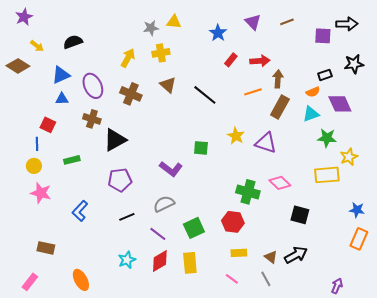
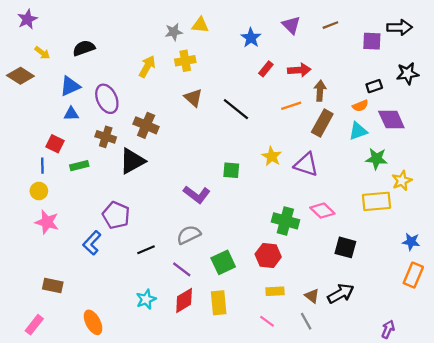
brown cross: (131, 94) -> (146, 125), moved
green rectangle: (72, 160) -> (79, 166), moved
purple pentagon: (120, 180) -> (116, 215), moved, turned 30

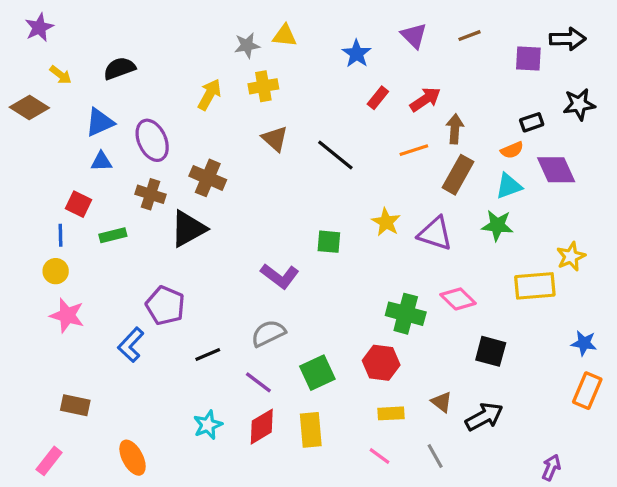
red arrow: (299, 70) -> (425, 99), turned -30
green star: (376, 159) -> (497, 225), moved
brown triangle: (312, 296) -> (442, 402), moved

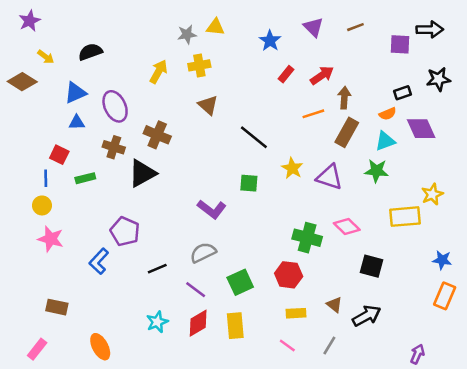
black line: (335, 155) -> (254, 137), moved
gray line: (435, 456) -> (329, 345), turned 60

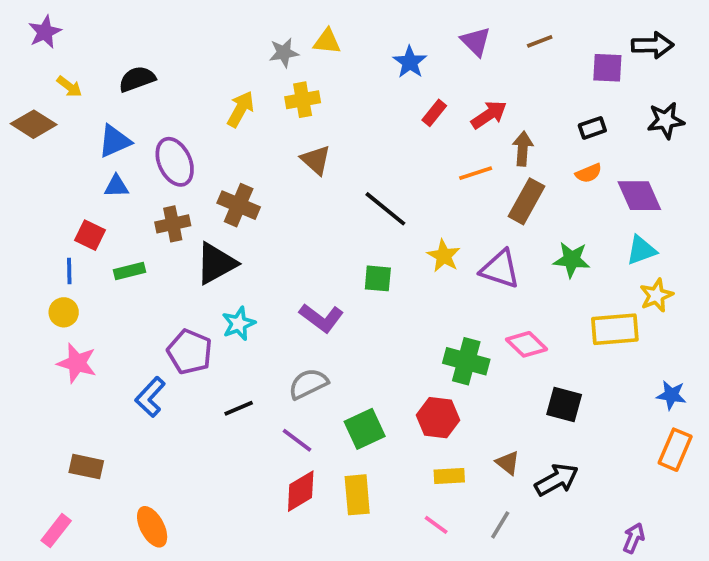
black rectangle: (402, 93) -> (592, 128), moved
cyan triangle: (385, 141) -> (641, 250), moved
brown cross: (114, 147) -> (173, 224), turned -30
cyan star: (157, 322) -> (239, 324), moved

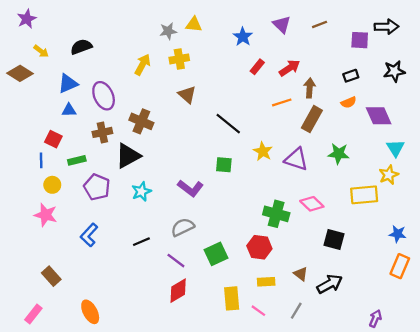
cyan triangle: (641, 250) -> (395, 148), moved, turned -42
yellow circle: (64, 312) -> (52, 185), moved
purple pentagon: (190, 352) -> (97, 187), moved
brown rectangle: (86, 467) -> (51, 276), turned 36
yellow rectangle: (357, 495) -> (232, 298), moved

